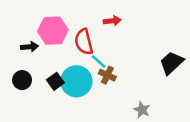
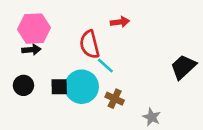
pink hexagon: (53, 31) -> (34, 29), moved
brown cross: (107, 75) -> (115, 99), moved
black square: (55, 81) -> (59, 87), turned 35

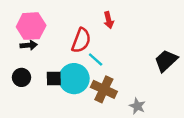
red arrow: (120, 22) -> (109, 20), turned 84
red semicircle: (90, 44) -> (81, 40), turned -145
brown cross: (115, 99) -> (104, 89), size x1.5

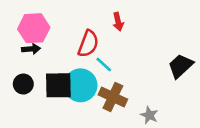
black square: (54, 79) -> (58, 85), size x1.6

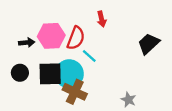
pink hexagon: (34, 28) -> (51, 36), moved
black trapezoid: (180, 66) -> (149, 44), moved
brown cross: (113, 97) -> (75, 92), moved

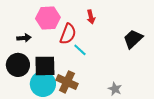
pink hexagon: (51, 36) -> (48, 18), moved
black circle: (20, 73) -> (18, 65), size x1.5
cyan circle: (69, 74) -> (43, 84), moved

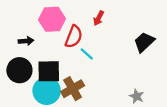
red arrow: (91, 17) -> (99, 18), turned 40
brown cross: (67, 82) -> (73, 89), turned 35
gray star: (115, 89) -> (137, 96), moved

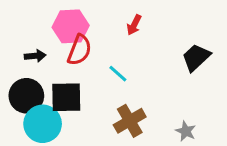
red semicircle: (74, 37) -> (79, 50), moved
brown cross: (73, 89) -> (130, 121), moved
cyan circle: (47, 91) -> (43, 124), moved

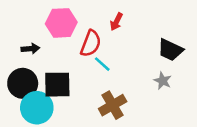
red semicircle: (79, 50) -> (91, 43), moved
black trapezoid: (196, 57) -> (170, 50), turned -112
gray star: (186, 131) -> (163, 81), moved

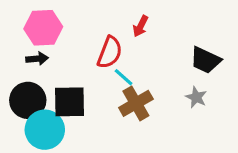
pink hexagon: (61, 23) -> (43, 28), moved
brown cross: (113, 105) -> (136, 103), moved

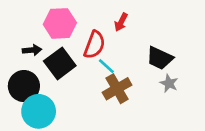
pink hexagon: (43, 28) -> (60, 23), moved
black trapezoid: (205, 60) -> (160, 58), moved
black square: (69, 102) -> (60, 63), moved, turned -36

